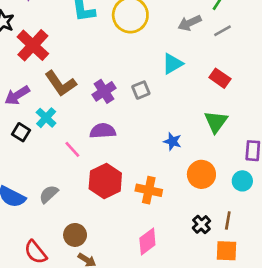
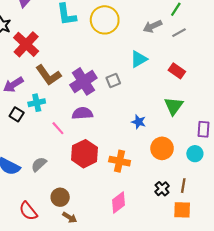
purple cross: (104, 91) -> (83, 81), size x1.4
cyan cross: (46, 118) -> (37, 103), turned 35

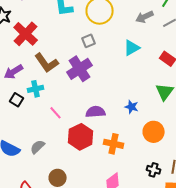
gray square: (113, 80) -> (89, 41), moved
purple semicircle: (82, 113) -> (96, 112), moved
black cross: (162, 189) -> (154, 170), turned -32

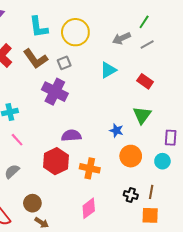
brown L-shape: (47, 63) -> (35, 59), moved
purple cross: (80, 69) -> (55, 92), turned -30
blue star: (132, 107) -> (116, 130), moved
pink line: (56, 113) -> (17, 140), moved

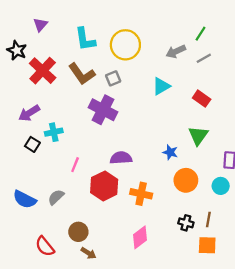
pink line: (17, 140) -> (75, 165), moved, turned 64

